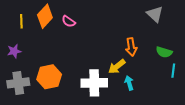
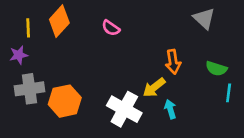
pink semicircle: (69, 21) -> (111, 28), moved
purple star: (14, 51) -> (19, 55), moved
gray cross: (18, 83) -> (30, 89), moved
white cross: (94, 83) -> (124, 109), turned 30

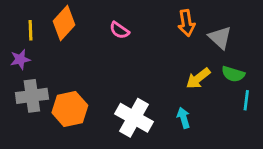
gray triangle: (204, 18) -> (220, 38), moved
orange arrow: (173, 62) -> (186, 23), moved
yellow arrow: (154, 87) -> (198, 78), moved

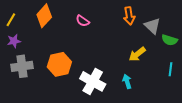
yellow line: (30, 30) -> (11, 20), moved, turned 32
green semicircle: (233, 74) -> (170, 40), moved
orange hexagon: (70, 109) -> (59, 64), moved

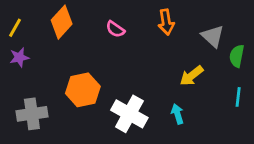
orange arrow: (129, 16) -> (166, 22), moved
green semicircle: (170, 40) -> (237, 56), turned 84
gray cross: (22, 66) -> (32, 114), moved

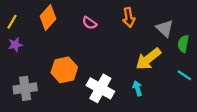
yellow arrow: (192, 76) -> (148, 59), size x1.4
cyan line: (238, 97) -> (184, 75), turned -64

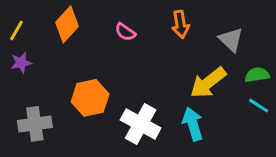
green semicircle: (183, 44) -> (257, 75), moved, turned 70
cyan arrow: (137, 88) -> (193, 124), size x1.5

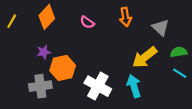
purple star: (21, 63) -> (44, 52), moved
gray cross: (35, 124) -> (40, 86), moved

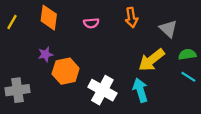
orange diamond: (47, 17) -> (49, 18), turned -35
pink semicircle: (87, 22) -> (91, 23), turned -40
gray cross: (40, 86) -> (18, 90), moved

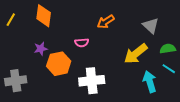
orange arrow: (131, 18) -> (106, 22), moved, turned 66
pink semicircle: (91, 23) -> (82, 43), moved
white cross: (102, 90) -> (92, 81), turned -35
cyan arrow: (140, 90) -> (150, 82), moved

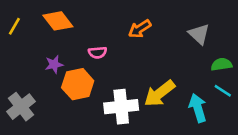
orange diamond: (44, 16) -> (58, 21), turned -45
pink semicircle: (82, 43) -> (98, 53), moved
yellow arrow: (136, 54) -> (159, 93), moved
gray cross: (16, 81) -> (21, 107), turned -30

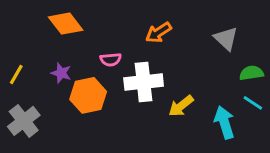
yellow line: (14, 26) -> (16, 74), moved
purple star: (54, 64) -> (61, 73), turned 30
yellow arrow: (159, 93) -> (181, 106), size x0.7
white cross: (121, 107) -> (144, 82), moved

